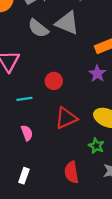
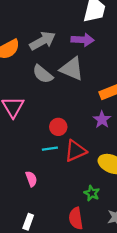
cyan line: (24, 99) -> (50, 149), moved
red triangle: (66, 118) -> (75, 151), moved
green star: (96, 146) -> (92, 193), moved

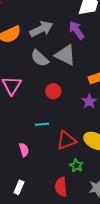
purple arrow: (83, 40) -> (77, 30), turned -132
red circle: (58, 127) -> (53, 91), moved
red triangle: (75, 151) -> (66, 140), moved

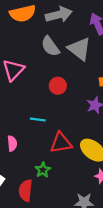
green star: (76, 166) -> (43, 170), moved
red semicircle: (61, 187) -> (26, 190), moved

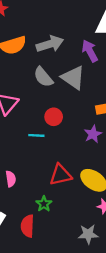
cyan line: (38, 119) -> (36, 135), moved

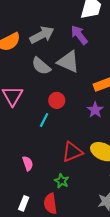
cyan line: (36, 135) -> (44, 120), turned -56

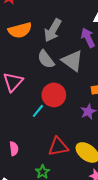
gray arrow: (42, 35) -> (53, 30), turned 135
red circle: (57, 100) -> (54, 95), size x1.5

